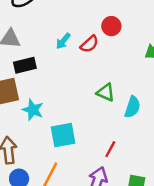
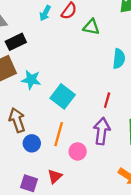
green triangle: (106, 92) -> (91, 27), moved
cyan square: (63, 135) -> (63, 96), turned -30

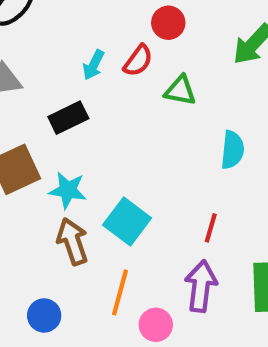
black rectangle: (16, 42) -> (68, 118), moved
brown arrow: (17, 120) -> (72, 241), moved
blue circle: (32, 143) -> (44, 315), moved

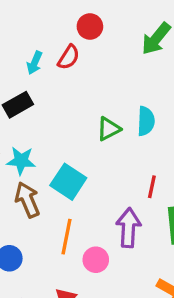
green triangle: (180, 91) -> (109, 129), moved, turned -35
red line: (211, 228) -> (152, 187), moved

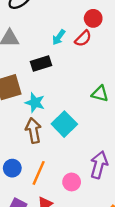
red circle: (90, 26) -> (93, 18), moved
green triangle: (109, 129) -> (100, 94), turned 30
orange line: (67, 237) -> (39, 173), moved

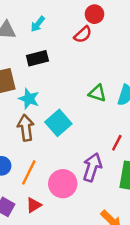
cyan arrow: (59, 37) -> (38, 24), moved
pink circle: (72, 182) -> (63, 184), size x1.5

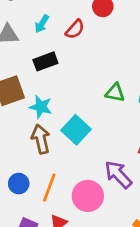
red semicircle: (83, 35) -> (75, 29), moved
purple arrow: (92, 167) -> (118, 174), turned -56

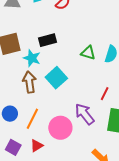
black rectangle: (45, 61) -> (47, 40), moved

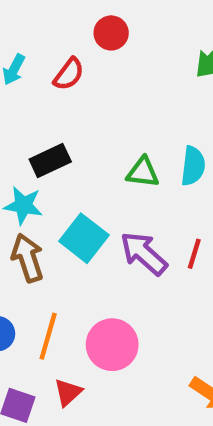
purple arrow: (85, 114) -> (144, 253), moved

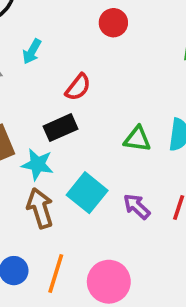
red semicircle: (69, 74) -> (78, 87), moved
purple arrow: (144, 253) -> (137, 206), size x0.7

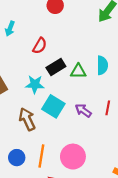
black rectangle: (61, 128) -> (56, 67), moved
cyan star: (37, 164) -> (35, 84), moved

